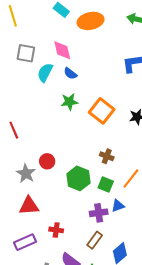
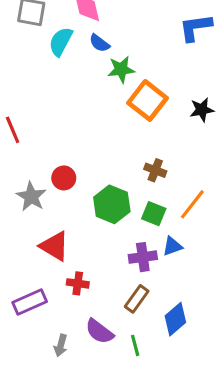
green star: (69, 102) -> (121, 69), moved
red triangle: (29, 206) -> (54, 246), moved, turned 35

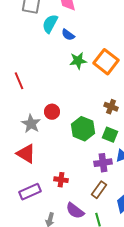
blue semicircle: (99, 43) -> (68, 35), moved
green star: (121, 69) -> (78, 61), moved
red triangle: (54, 246) -> (26, 154), moved

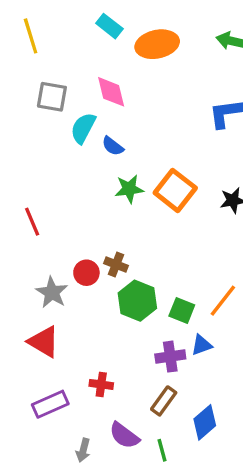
brown cross: (111, 107) -> (116, 264), moved

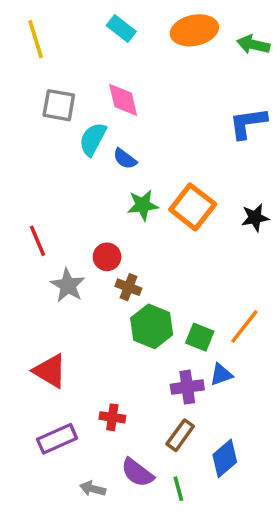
orange ellipse: (157, 44) -> (194, 30), moved
red circle: (86, 273) -> (107, 257), moved
gray star: (52, 292) -> (68, 285), moved
gray arrow: (83, 450) -> (93, 489), turned 90

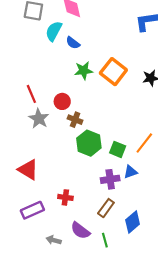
red line: (37, 241) -> (31, 94), moved

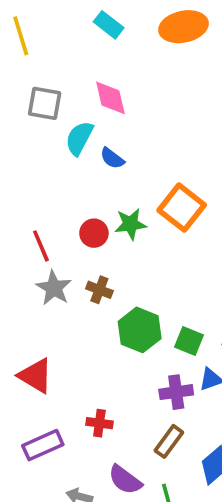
green star: (84, 71) -> (130, 224), moved
red circle: (62, 101) -> (94, 233), moved
brown cross: (75, 120) -> (99, 290), moved

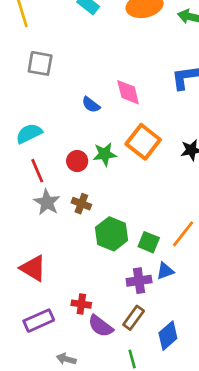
pink diamond: (110, 98) -> (128, 92), moved
cyan semicircle: (79, 138) -> (29, 134), moved, turned 36
purple semicircle: (125, 480) -> (101, 326), moved

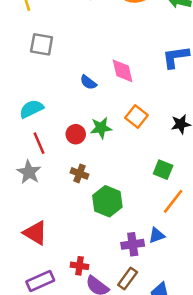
orange square: (143, 142) -> (136, 116), size x0.7
gray star: (47, 202) -> (29, 172), moved
green square: (149, 242) -> (163, 170), moved

